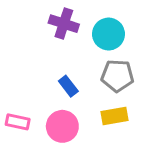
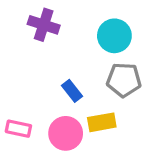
purple cross: (64, 24) -> (44, 25), moved
yellow rectangle: (114, 116) -> (102, 122), moved

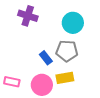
gray pentagon: (124, 80) -> (67, 51), moved

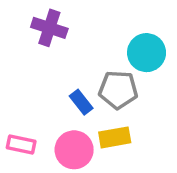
cyan circle: (73, 23) -> (147, 53), moved

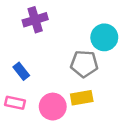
purple cross: (49, 28) -> (35, 20), turned -35
blue rectangle: (81, 102) -> (21, 71), moved

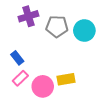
gray pentagon: (84, 64) -> (57, 26), moved
pink rectangle: (15, 103) -> (20, 78), moved, turned -56

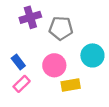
cyan circle: (84, 31) -> (92, 55), moved
pink circle: (43, 86) -> (54, 65), moved

